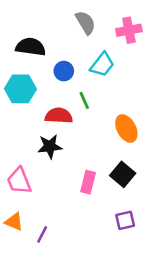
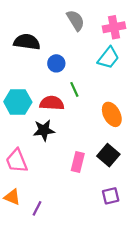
cyan trapezoid: (102, 65) -> (108, 58), moved
cyan hexagon: (20, 89) -> (18, 102), moved

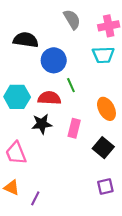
cyan trapezoid: (108, 58) -> (103, 55), turned 50
blue circle: (56, 63) -> (54, 60), size x1.5
pink rectangle: (78, 162) -> (74, 128), moved

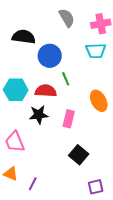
black square: (103, 148) -> (79, 155), moved
purple square: (105, 186) -> (96, 187), moved

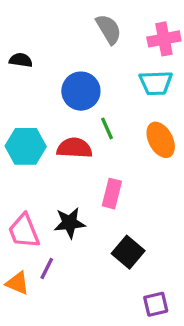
black semicircle: (24, 37) -> (21, 60), moved, size x0.6
orange ellipse: (99, 101) -> (161, 140), moved
black star: (39, 115) -> (70, 223), moved
purple line: (33, 184) -> (47, 268), moved

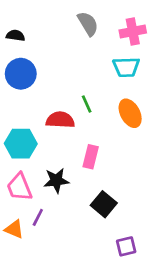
black semicircle: (21, 60) -> (15, 36), moved
blue circle: (81, 91) -> (21, 74), moved
cyan hexagon: (26, 146) -> (21, 144), moved

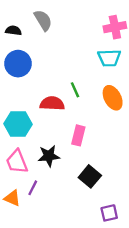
gray semicircle: (88, 24) -> (43, 20), moved

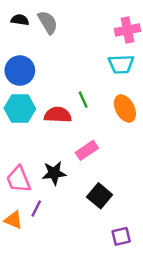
black semicircle: (13, 31) -> (20, 20), moved
cyan hexagon: (18, 124) -> (20, 108), moved
pink rectangle: (78, 135) -> (87, 150), turned 42

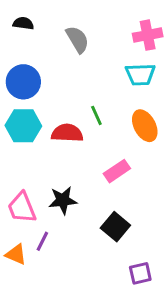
gray semicircle: (48, 22) -> (77, 39), moved
pink rectangle: (87, 150) -> (117, 171), moved

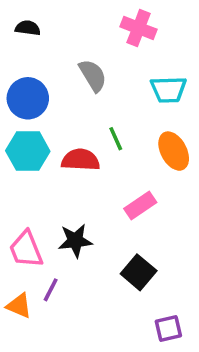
pink cross: (148, 35) -> (139, 28), moved, turned 32
gray semicircle: (77, 39) -> (93, 75), moved

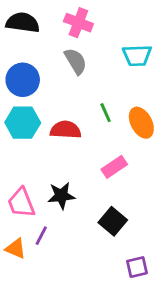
black semicircle: (28, 28) -> (23, 23), size x1.6
pink cross: (139, 28) -> (78, 23), moved
cyan trapezoid: (168, 90) -> (137, 55), moved
green line: (116, 139) -> (106, 113), moved

